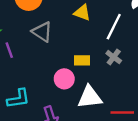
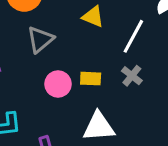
gray triangle: (42, 32) -> (40, 39), turned 45
pink circle: (64, 79) -> (58, 84), moved

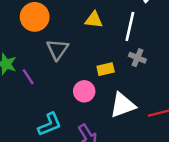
pink circle: (58, 84) -> (84, 91), moved

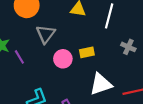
gray cross: (137, 58) -> (128, 47), moved
pink circle: (84, 91) -> (63, 59), moved

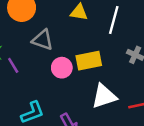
gray triangle: (46, 34) -> (43, 40), turned -48
yellow rectangle: (87, 52) -> (89, 61), size x1.5

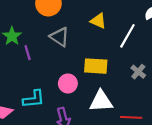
pink circle: (62, 68) -> (68, 83), moved

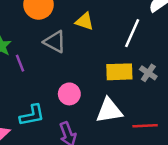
yellow triangle: (98, 21) -> (85, 21), moved
yellow rectangle: (96, 66) -> (119, 72), moved

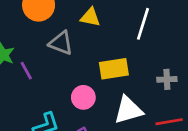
yellow rectangle: (119, 72) -> (114, 69), moved
gray cross: (148, 73) -> (167, 79), moved, turned -30

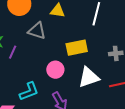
purple line: (26, 71) -> (13, 52), turned 56

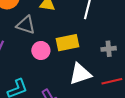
pink circle: (55, 70) -> (41, 51), moved

